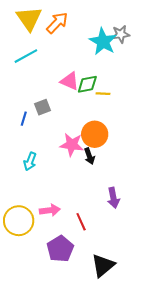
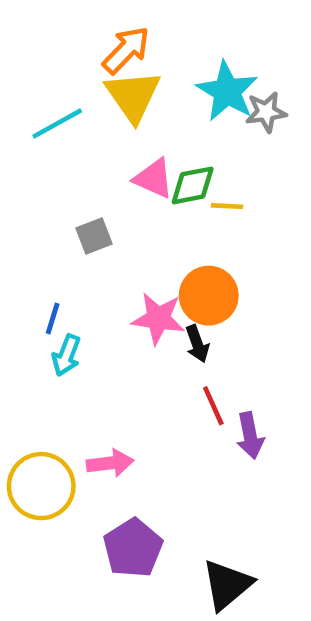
yellow triangle: (29, 19) -> (133, 96), moved
gray star: (121, 34) -> (266, 112), moved
blue line: (24, 119) -> (53, 319), moved
red line: (81, 222) -> (213, 406), moved

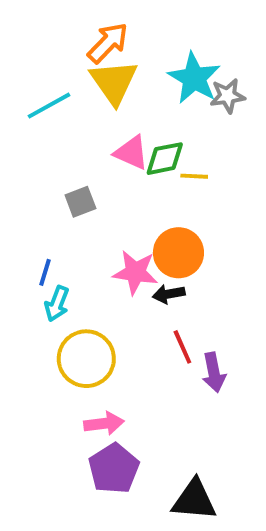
black arrow: (197, 344) -> (169, 294), turned 100
pink arrow: (110, 463) -> (104, 423), moved
yellow circle: (41, 486) -> (86, 359), moved
black triangle: (227, 585) -> (194, 500), turned 45

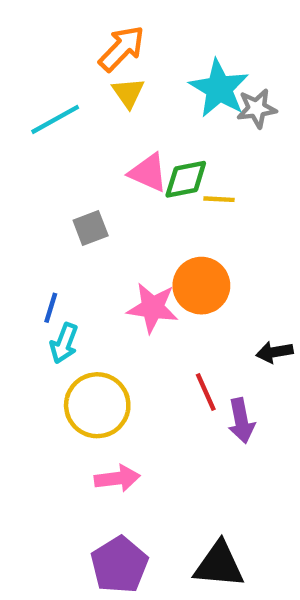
yellow triangle: (114, 82) -> (128, 93), size x0.6
black arrow: (169, 294) -> (274, 352), moved
purple pentagon: (114, 469) -> (119, 565), moved

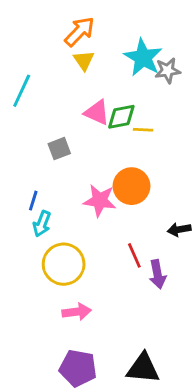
cyan line: (55, 119) -> (22, 91), moved, turned -36
purple pentagon: (119, 565) -> (78, 368), turned -30

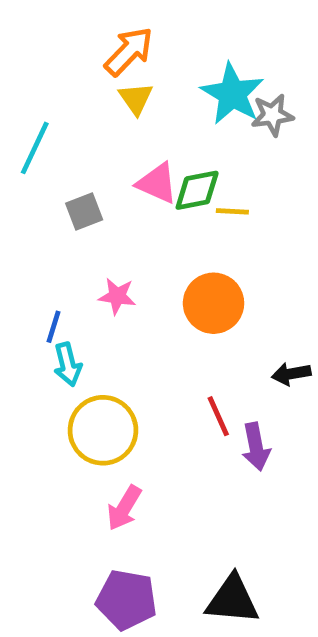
gray square: (59, 149) -> (84, 211), moved
pink star: (100, 201) -> (117, 296), moved, size x0.7
cyan arrow: (42, 224) -> (68, 364), turned -35
pink arrow: (77, 312) -> (124, 508), turned 128

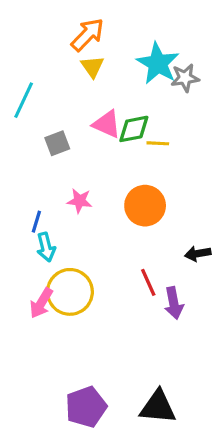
pink arrow: (124, 508) -> (41, 303), moved
purple pentagon: (126, 600) -> (86, 407), turned -30

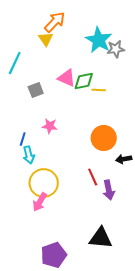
yellow triangle: (92, 67) -> (46, 39), moved
orange circle: (145, 206) -> (104, 138), moved
pink arrow: (41, 303) -> (40, 202), moved
black triangle: (158, 407) -> (101, 238), moved

